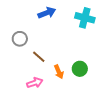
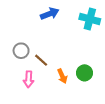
gray circle: (20, 39) -> (21, 51), moved
pink arrow: (35, 83) -> (28, 79), moved, turned 112

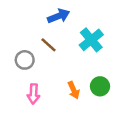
cyan cross: (90, 19) -> (91, 40), moved, turned 36
brown line: (41, 60) -> (49, 45), moved

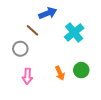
brown line: (49, 45) -> (33, 30), moved

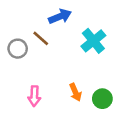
gray circle: (20, 49) -> (18, 49), moved
green circle: (81, 70) -> (102, 99), moved

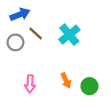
blue arrow: (60, 16) -> (20, 14), moved
cyan cross: (93, 41) -> (69, 35), moved

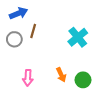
brown line: (36, 33) -> (33, 31), turned 64
cyan cross: (69, 35) -> (78, 37), moved

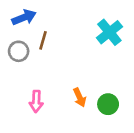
cyan cross: (78, 37) -> (109, 32), moved

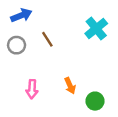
brown line: (43, 40) -> (47, 39), moved, turned -49
green circle: (108, 104) -> (95, 101), moved

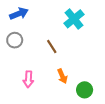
cyan cross: (96, 29) -> (74, 19), moved
brown line: (47, 39) -> (52, 46), moved

